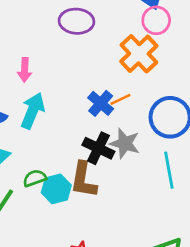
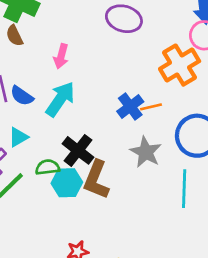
black cross: (98, 148) -> (78, 150), moved

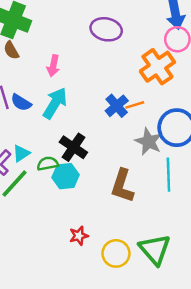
cyan triangle: (18, 137) -> (21, 153), moved
gray star: (146, 152) -> (149, 142), moved
brown L-shape: (96, 180) -> (122, 186), moved

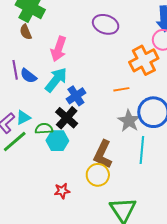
pink arrow: (53, 66) -> (59, 49), size x1.4
blue cross: (117, 106) -> (76, 96), moved
yellow circle: (116, 253) -> (98, 175), moved

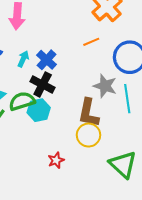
cyan arrow: (56, 80) -> (23, 59), moved, size x0.6
gray star: (129, 121) -> (105, 86), moved
green semicircle: (44, 129) -> (22, 101), size x1.4

